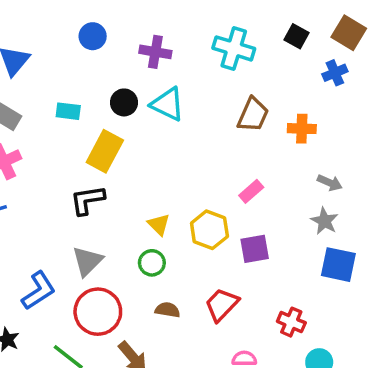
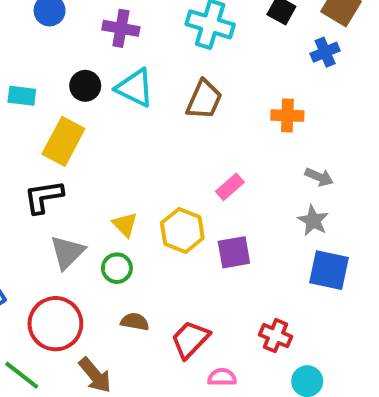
brown trapezoid: (253, 115) -> (204, 100), moved
gray triangle: (87, 261) -> (67, 252), moved
red trapezoid: (222, 305) -> (190, 340), moved

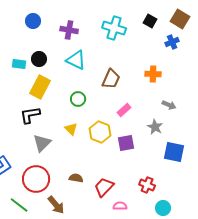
black circle: (85, 86) -> (39, 59), moved
brown trapezoid: (204, 100) -> (111, 79), moved
gray star: (313, 221) -> (155, 127), moved
green circle: (117, 268) -> (78, 99), moved

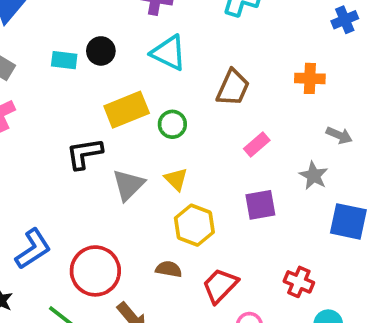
yellow rectangle: (40, 87) -> (127, 110), moved, turned 40
yellow triangle: (71, 129) -> (176, 179), moved
yellow hexagon: (100, 132) -> (194, 225), moved
gray triangle: (42, 143) -> (128, 185), moved

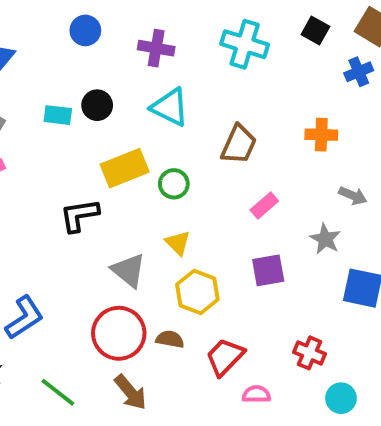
gray triangle: (128, 185) -> (129, 270), moved, turned -36
red circle: (95, 271) -> (119, 333), moved

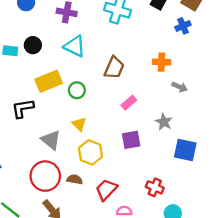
gray arrow: (353, 196) -> (180, 87), moved

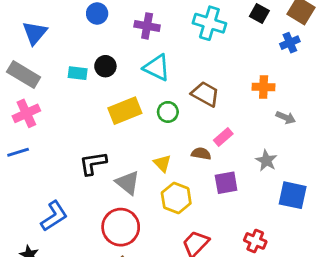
brown trapezoid: (114, 68) -> (205, 94), turned -85
green circle: (77, 90) -> (168, 112), moved
black L-shape: (23, 108) -> (93, 163), moved
brown semicircle: (75, 179) -> (201, 154), moved

